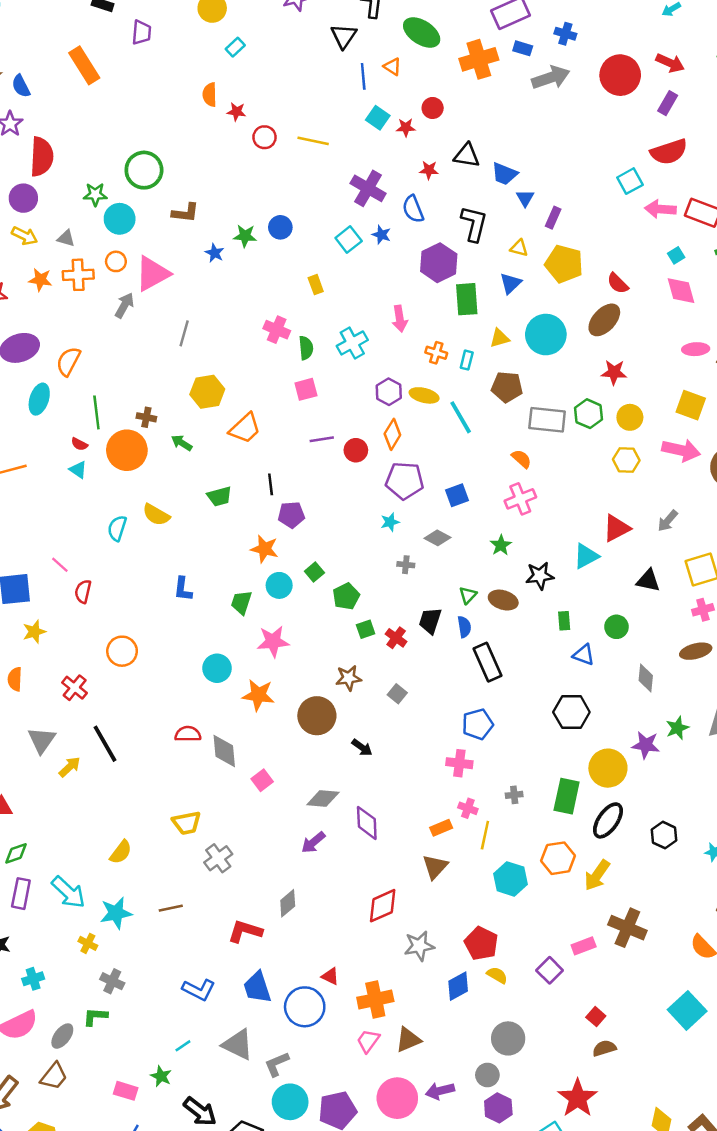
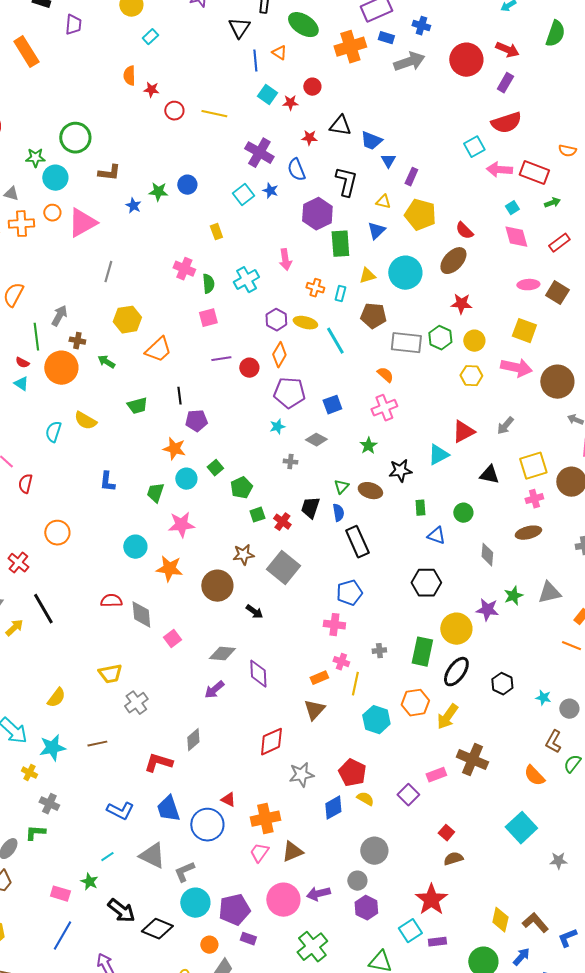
gray arrow: (124, 305) -> (59, 316), moved
gray square: (397, 694) -> (283, 568), size x2.0

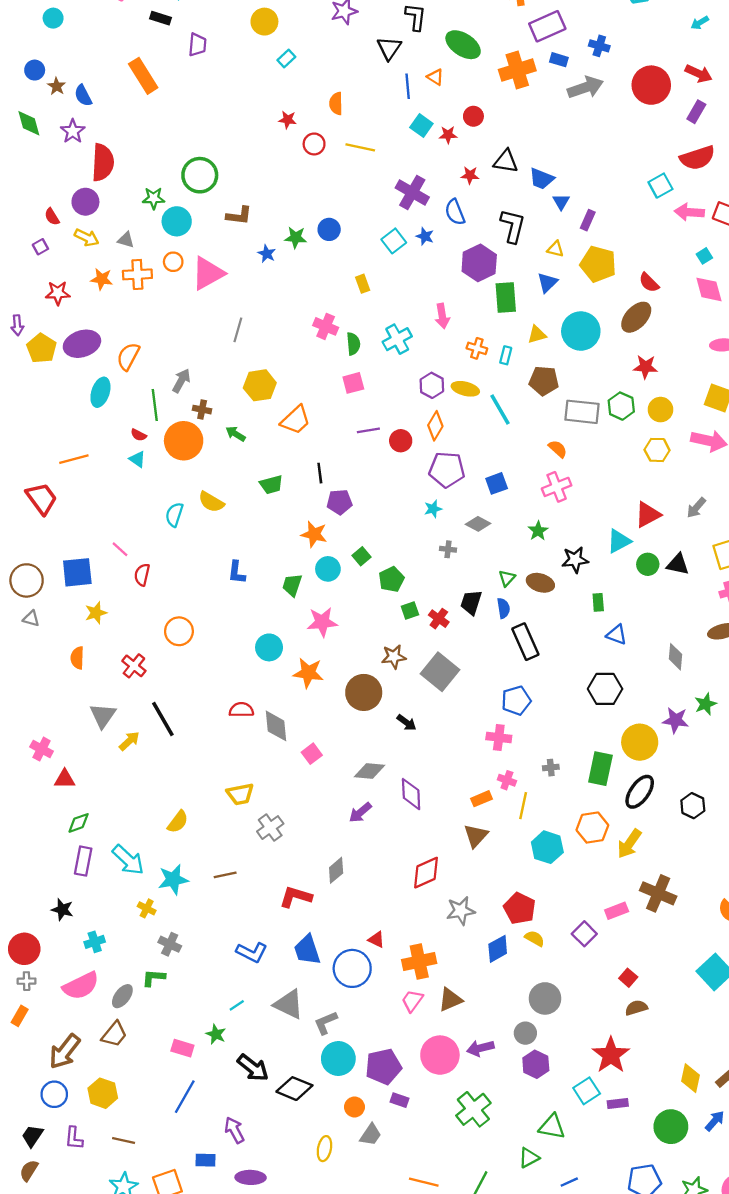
orange semicircle: (129, 76) -> (336, 104), moved
green circle: (463, 513) -> (648, 564), moved

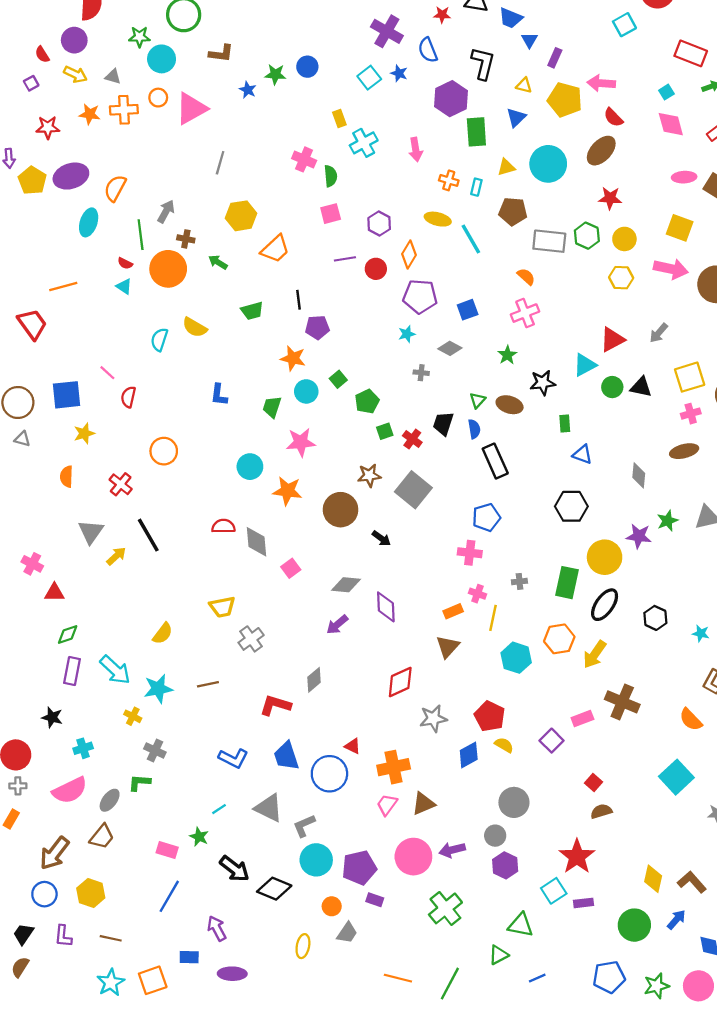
pink arrow: (689, 212) -> (601, 83), moved
cyan cross: (397, 339) -> (364, 143), moved
purple hexagon: (432, 385) -> (379, 224), moved

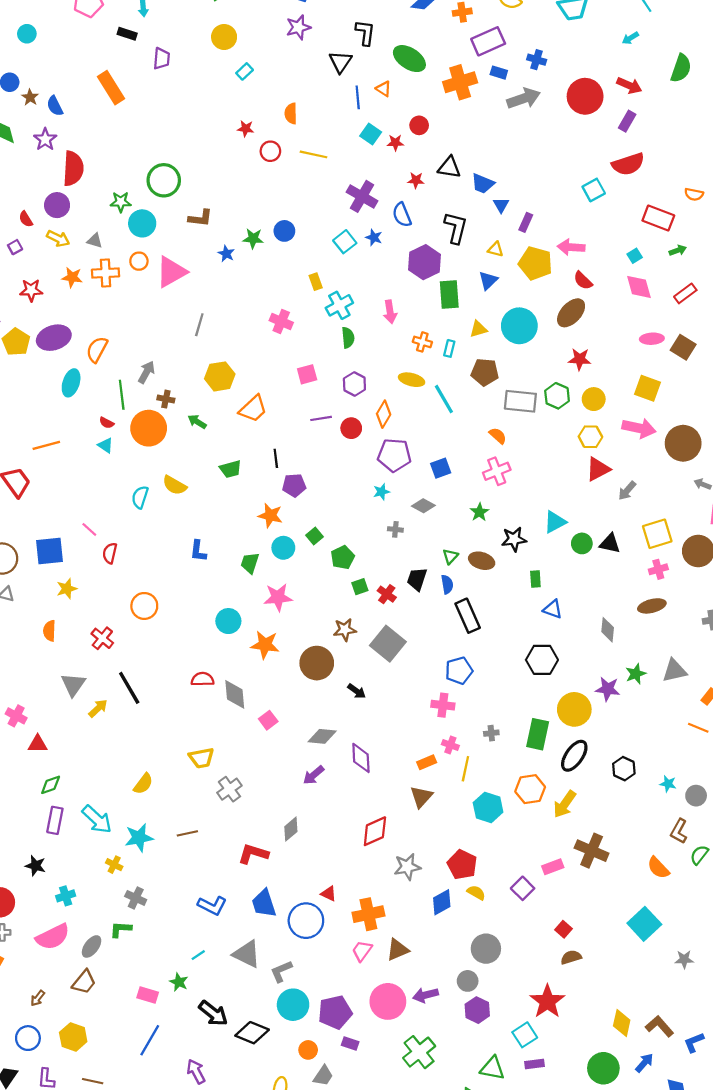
green semicircle: (331, 176) -> (348, 338), moved
red triangle: (612, 340) -> (598, 469), moved
brown arrow: (54, 853) -> (38, 998), size x0.5
purple rectangle: (584, 903) -> (534, 1064), moved

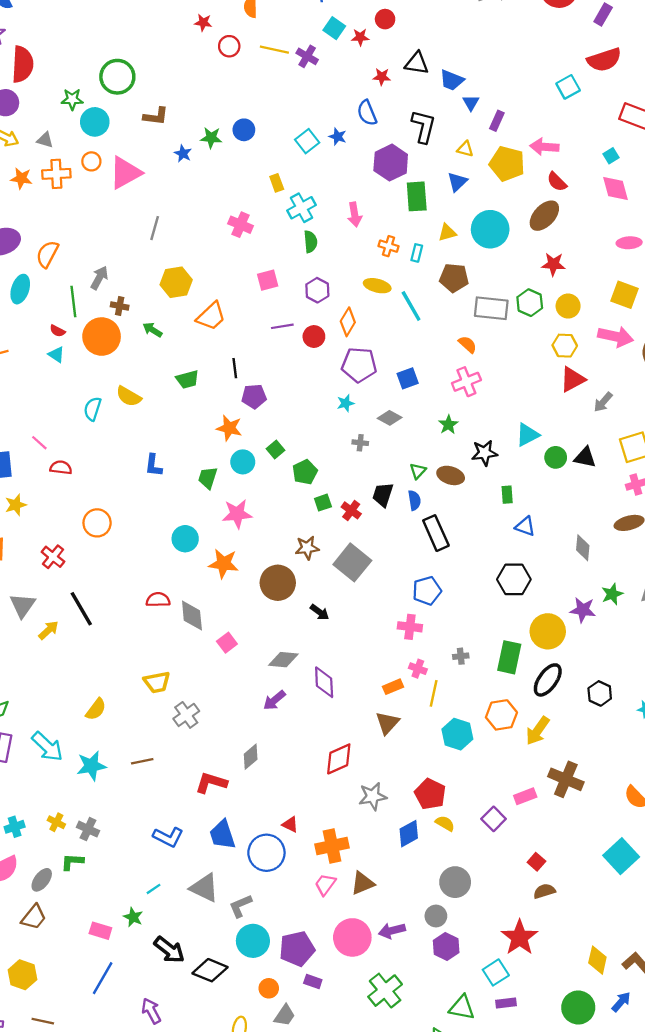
purple cross: (362, 196) -> (307, 56), moved, size x0.7
red semicircle: (110, 553) -> (61, 468), turned 84
yellow cross: (114, 865) -> (56, 822), moved

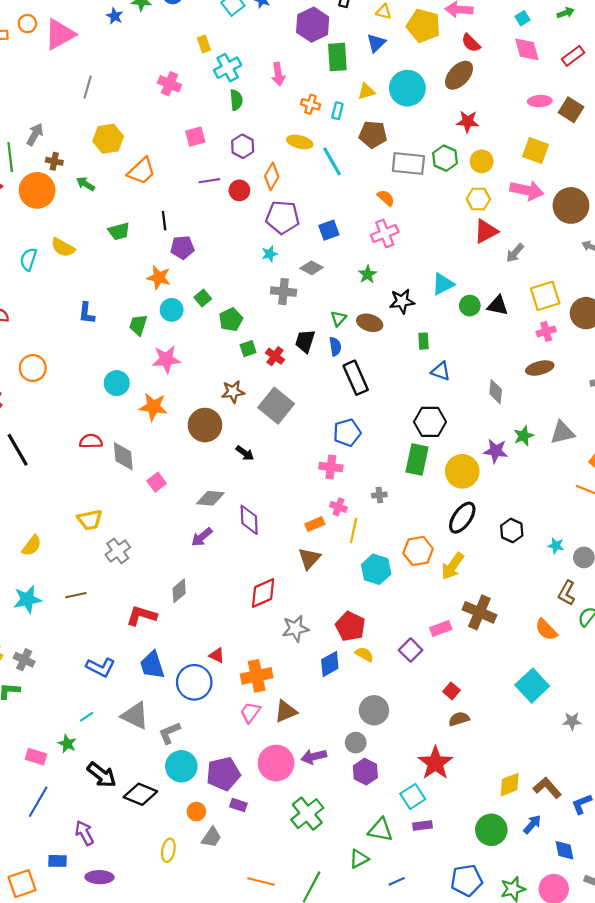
gray cross: (360, 443) -> (284, 292), size x1.6
green rectangle: (509, 657) -> (417, 459), moved
yellow diamond: (597, 960) -> (510, 785), turned 56

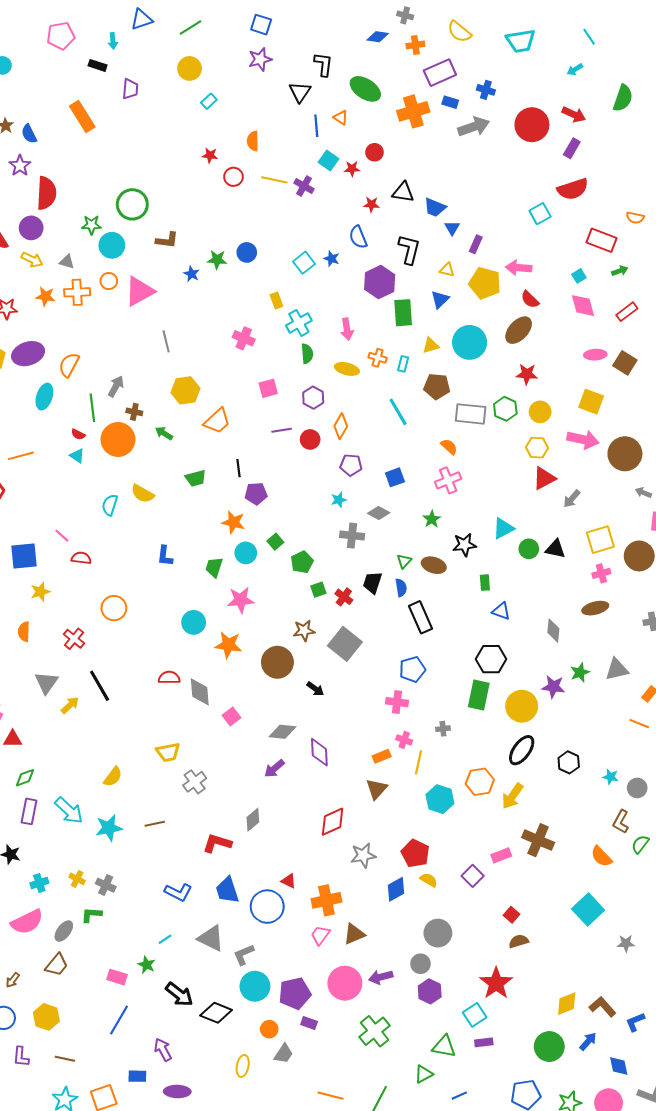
gray line: (88, 87) -> (166, 341), turned -30
yellow ellipse: (300, 142) -> (347, 369), moved
purple pentagon: (282, 217) -> (351, 465), size x0.7

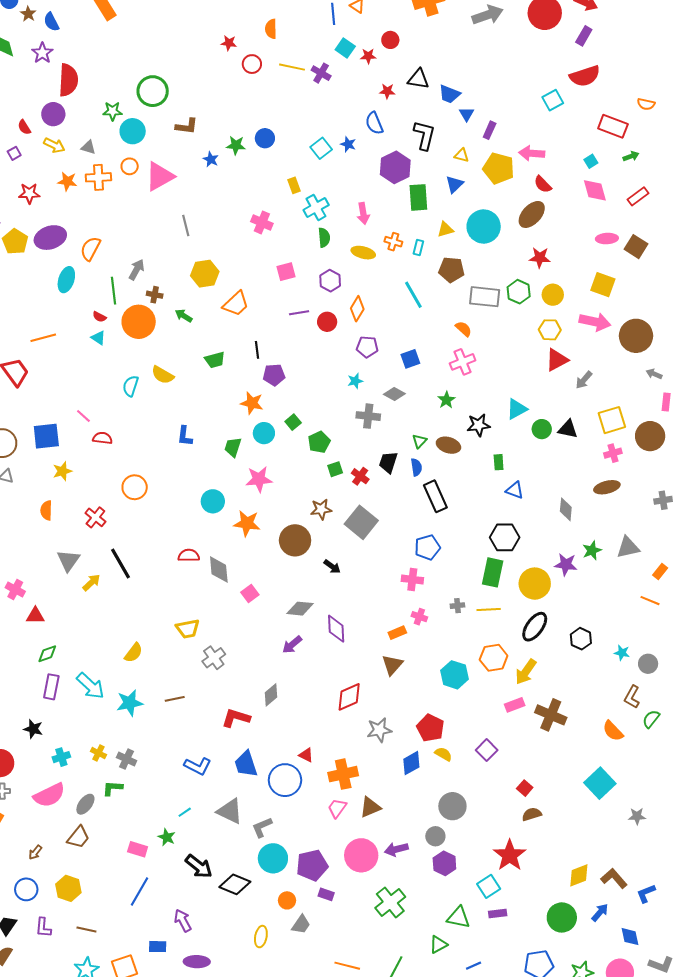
yellow line: (418, 762) -> (489, 610), moved, turned 75
pink rectangle: (501, 855) -> (515, 705), moved

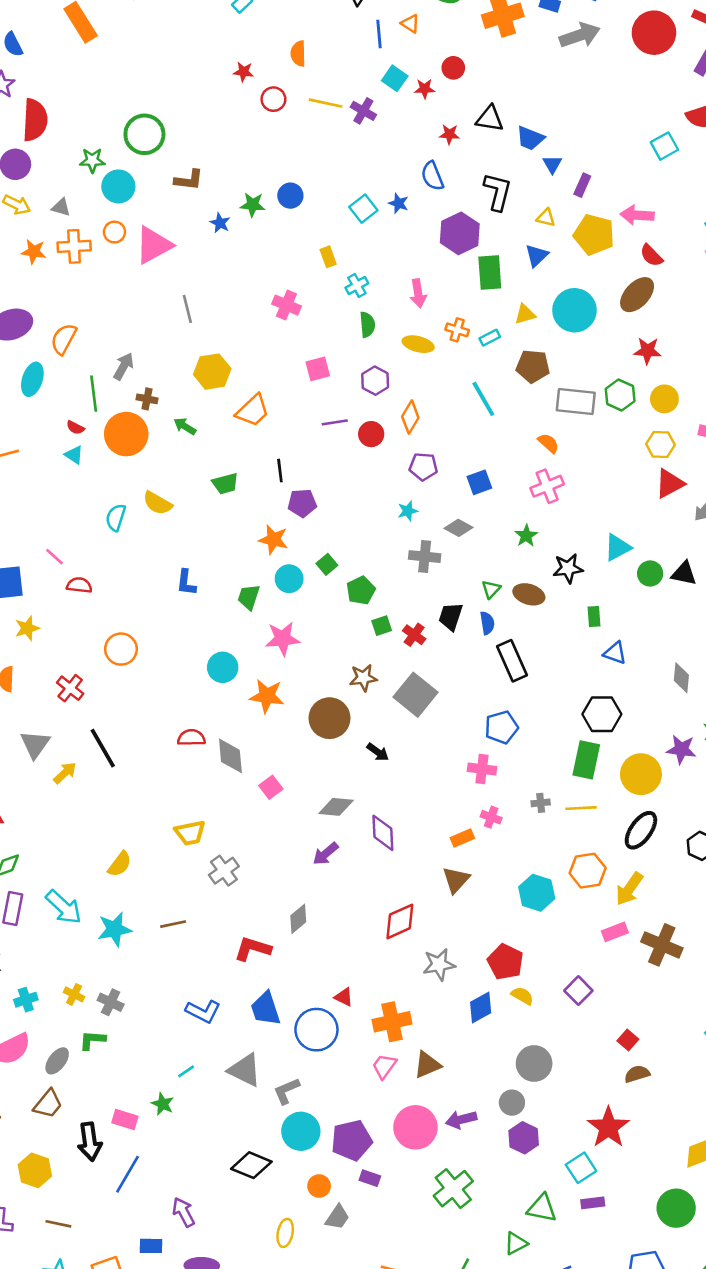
cyan cross: (316, 207) -> (357, 285), size x0.7
cyan rectangle: (418, 248) -> (490, 338), turned 49
black arrow: (199, 866) -> (90, 1142), moved, turned 44

